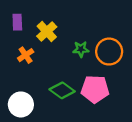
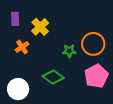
green star: (81, 49) -> (69, 51), moved
pink pentagon: (95, 89) -> (96, 76), moved, turned -30

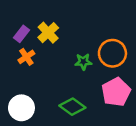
purple rectangle: (15, 19) -> (21, 34), moved, turned 40
green diamond: (53, 77) -> (72, 107), moved

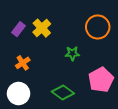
orange circle: (112, 53) -> (98, 27), moved
orange cross: (26, 57) -> (23, 63), moved

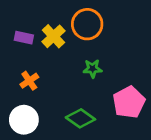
orange circle: (98, 27) -> (87, 24), moved
purple rectangle: (19, 29) -> (24, 38), turned 64

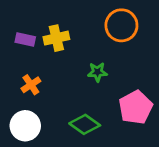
orange circle: (87, 24) -> (121, 25), moved
yellow cross: (53, 36) -> (56, 38), turned 30

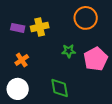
pink pentagon: (136, 107) -> (96, 59), moved
green diamond: (85, 124) -> (60, 88), turned 45

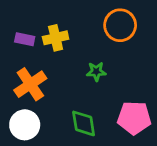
pink pentagon: (96, 59) -> (134, 118), moved, turned 30
orange cross: (22, 60) -> (30, 84), size x1.6

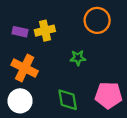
orange cross: (30, 84) -> (25, 68), turned -30

